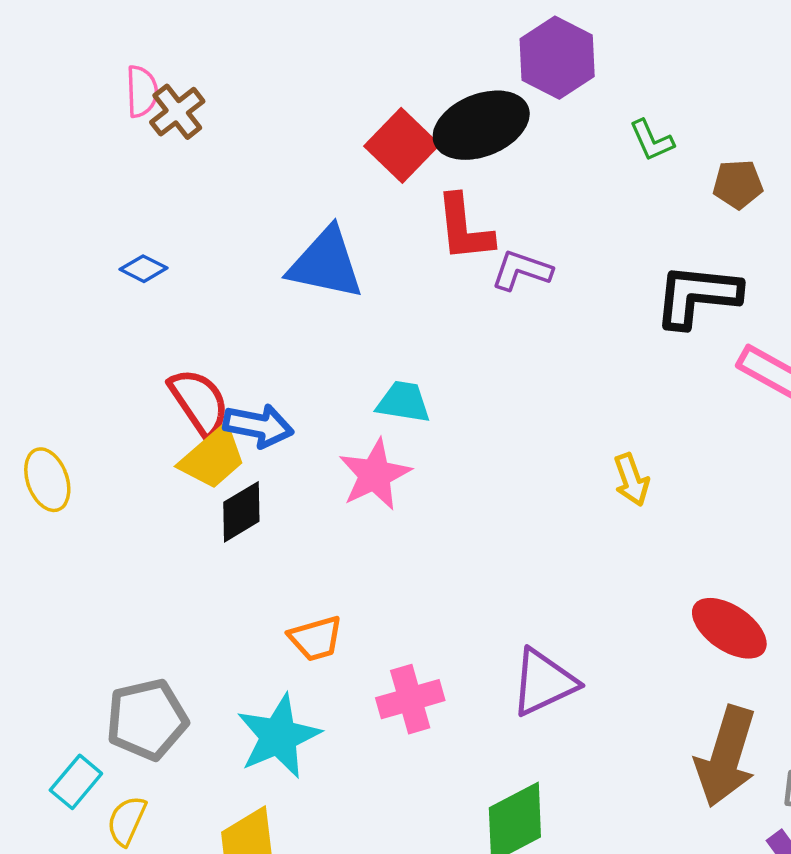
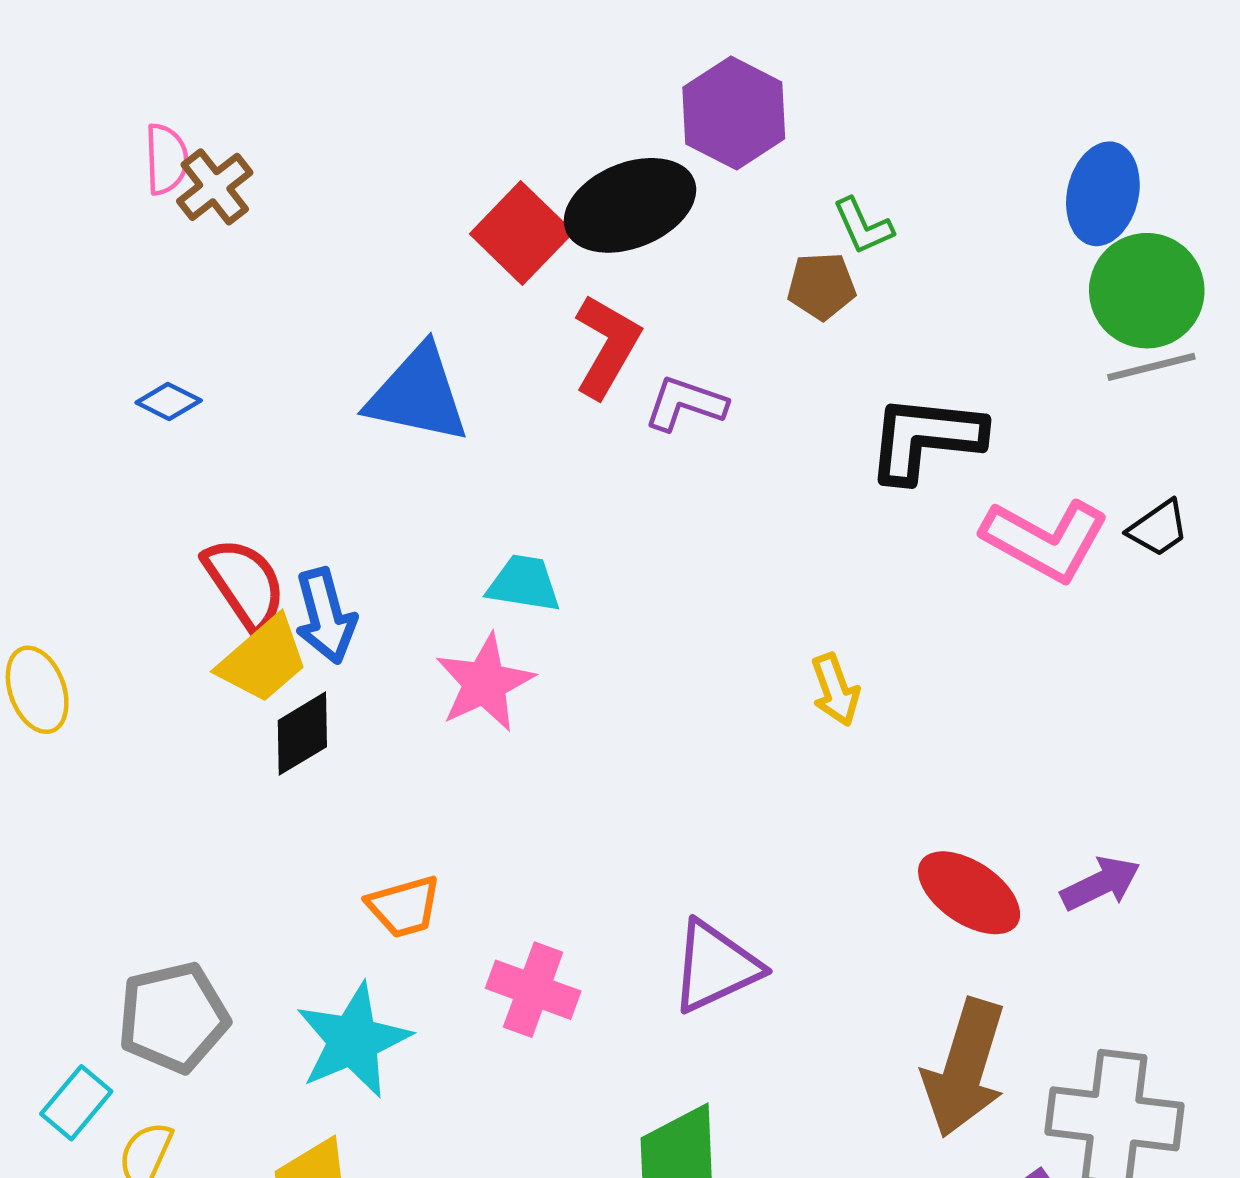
brown pentagon: (738, 184) -> (821, 286), moved
red L-shape: (464, 228) -> (607, 346), turned -144
blue arrow: (258, 426) -> (325, 616), turned 64
pink cross: (410, 699) -> (533, 990), turned 36

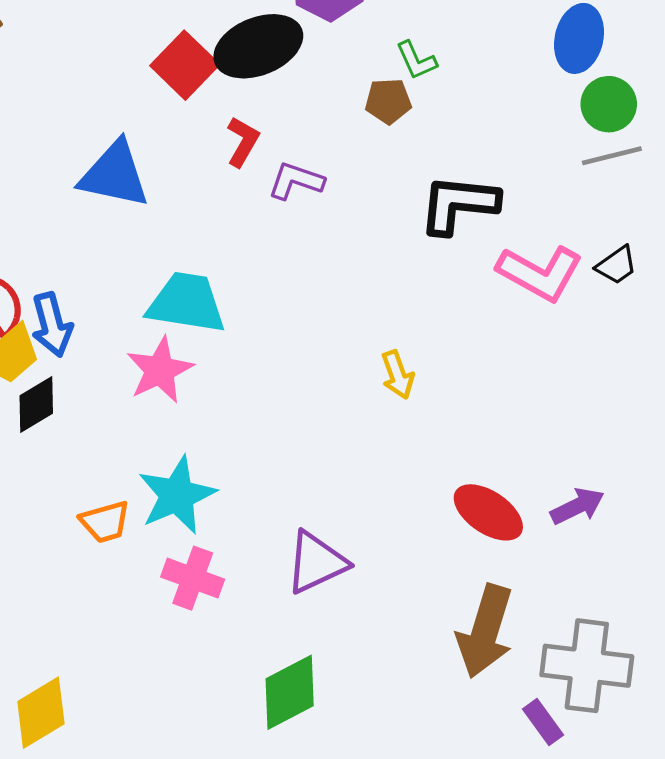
green circle: (1147, 291) -> (609, 104), size x0.7
red L-shape: (607, 346) -> (243, 142), size x0.7
cyan trapezoid: (524, 584) -> (186, 303), size x1.6
cyan star: (353, 1040) -> (177, 495), moved

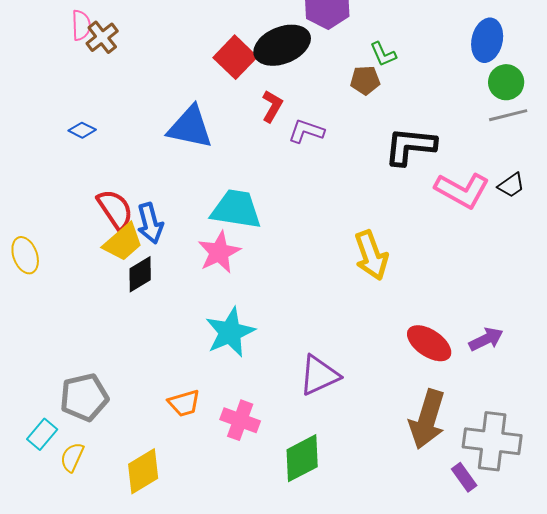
yellow arrow: (398, 375) -> (371, 255), size x1.6
orange trapezoid: (105, 522) -> (184, 403), moved
pink cross: (193, 578) -> (240, 420), moved

